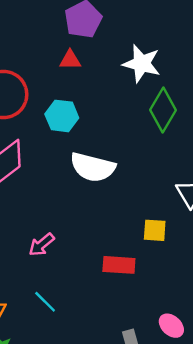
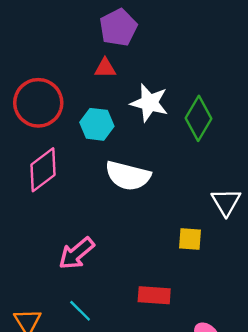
white star: (142, 64) -> (149, 103), moved
pink arrow: (42, 245) -> (76, 253), size x1.4
red rectangle: (119, 265) -> (154, 295), moved

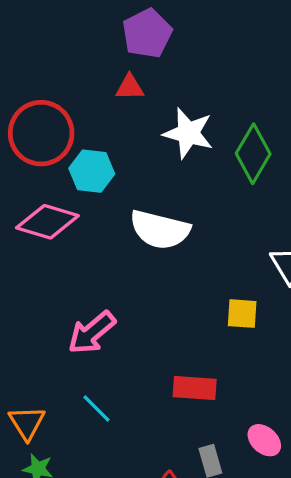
cyan hexagon: (97, 124) -> (92, 171), moved
pink diamond: (43, 170) -> (47, 222), turned 54

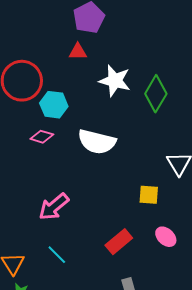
pink diamond: (47, 222) -> (42, 137), moved, size x0.6
red rectangle: (195, 388) -> (119, 242), turned -44
pink ellipse: (264, 440) -> (166, 237), moved

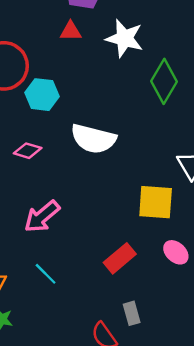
white star: (115, 81) -> (124, 38), moved
pink diamond: (42, 137) -> (28, 151), moved
yellow square: (149, 195) -> (156, 202), size x1.5

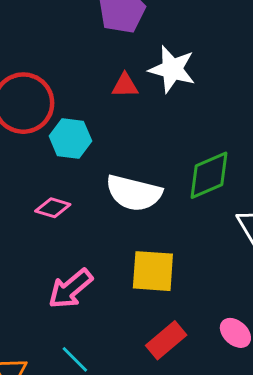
red triangle: (71, 31) -> (125, 85), moved
green diamond: (164, 81) -> (209, 175), moved, turned 36
yellow square: (156, 202) -> (153, 271), moved

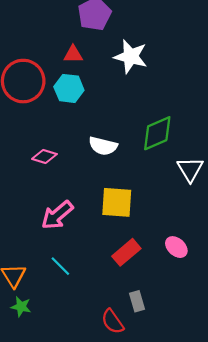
red triangle: (125, 85) -> (73, 54), moved
cyan hexagon: (70, 138) -> (69, 88), moved
white semicircle: (134, 193) -> (103, 146), size x0.7

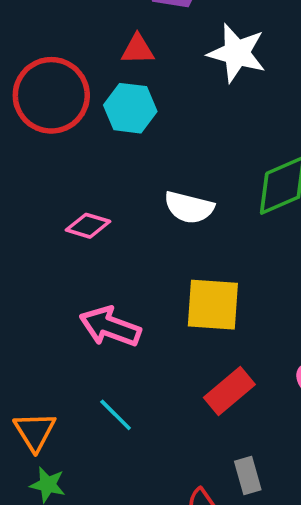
pink arrow: (57, 215) -> (110, 327), turned 60

